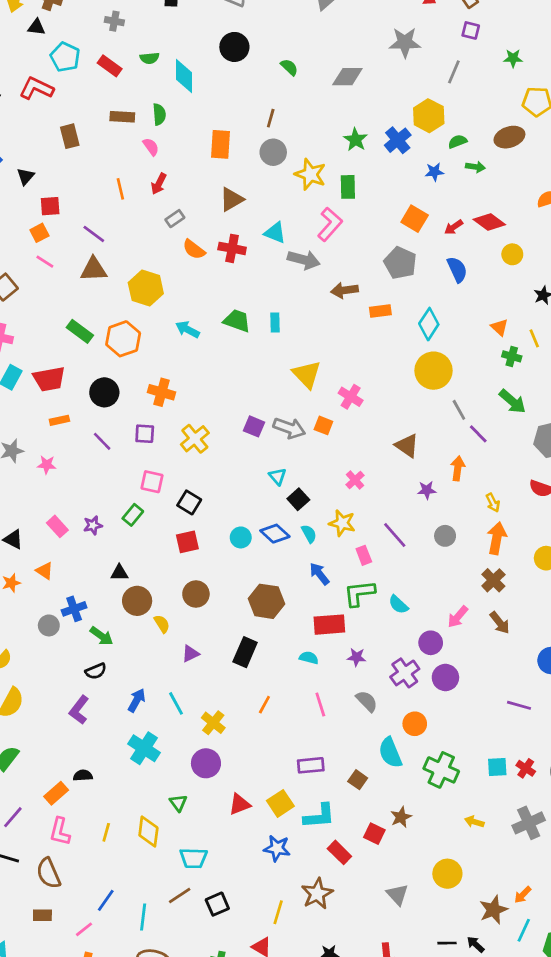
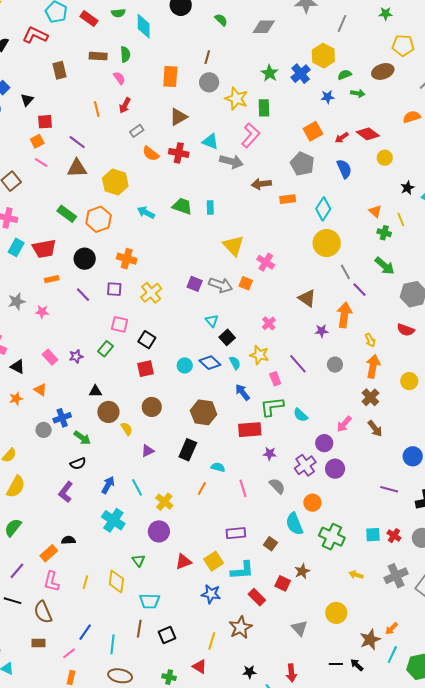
orange square: (415, 219) -> (313, 131), turned 30
orange arrow: (458, 468) -> (344, 315), size x1.4
cyan semicircle: (309, 658) -> (218, 467), moved
brown line: (180, 896) -> (139, 629), turned -48

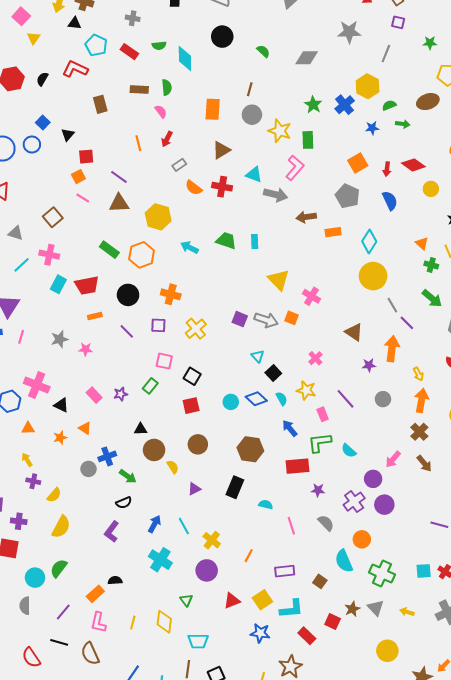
red arrow: (342, 138) -> (387, 169), turned -48
orange line: (202, 488) -> (249, 556), moved
gray triangle: (299, 628) -> (376, 608), moved

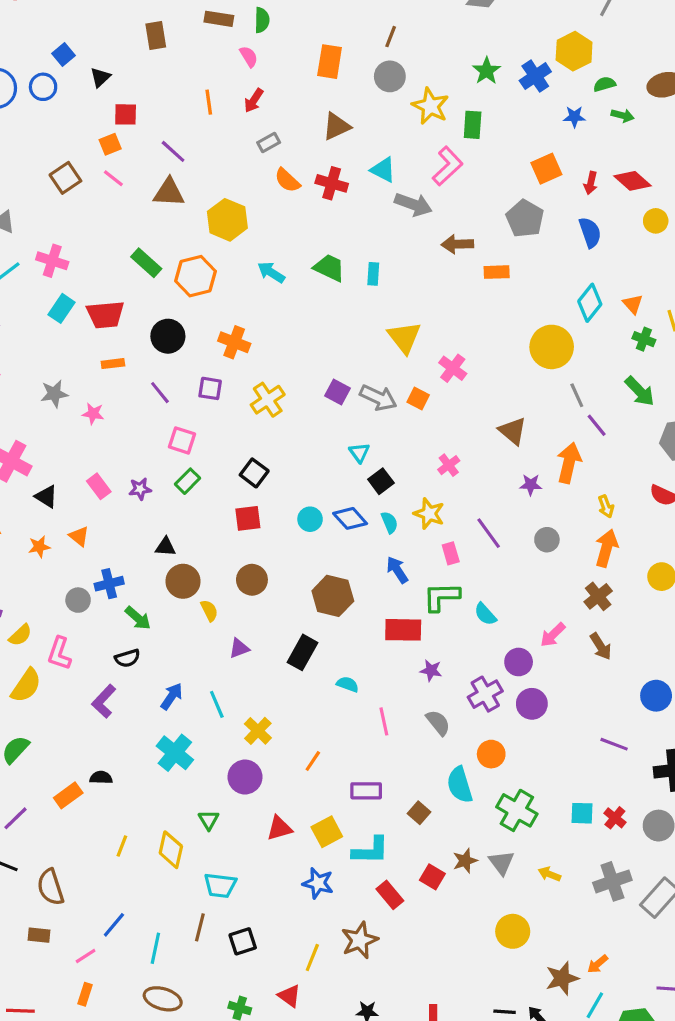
brown square: (53, 217) -> (65, 178), moved
cyan diamond: (369, 241) -> (590, 303), moved
pink square: (164, 361) -> (182, 440), moved
pink L-shape: (98, 622) -> (59, 653), moved

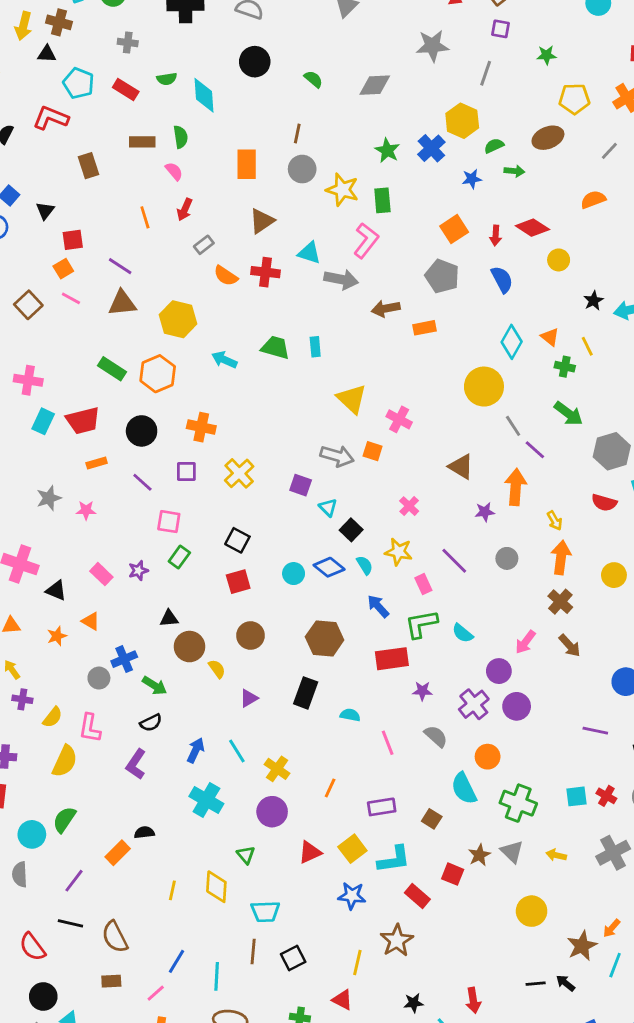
purple square: (337, 392) -> (301, 485), moved

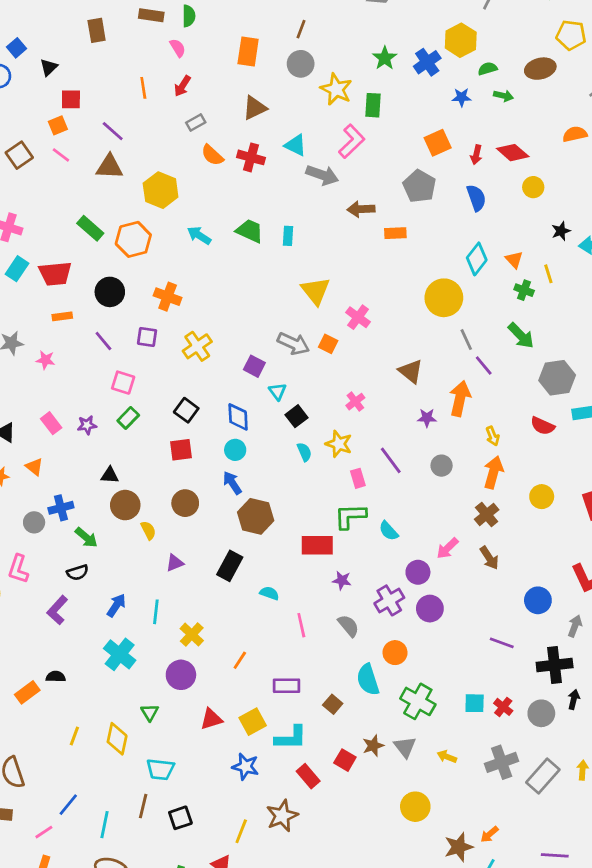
blue diamond: (329, 567) -> (238, 417), moved, turned 40
blue arrow: (378, 606) -> (232, 483), moved
cyan line: (237, 751) -> (156, 612), turned 30

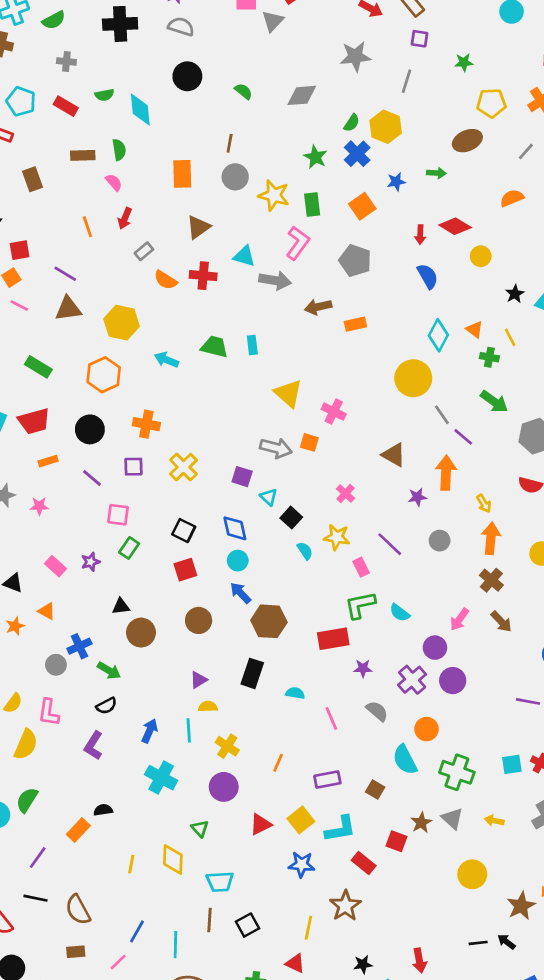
green semicircle: (488, 69) -> (352, 123), moved, turned 150
orange square: (438, 143) -> (362, 206), moved
gray pentagon: (419, 186) -> (355, 261), moved
green rectangle: (90, 228) -> (38, 367), moved
yellow semicircle: (148, 530) -> (208, 707), moved, turned -54

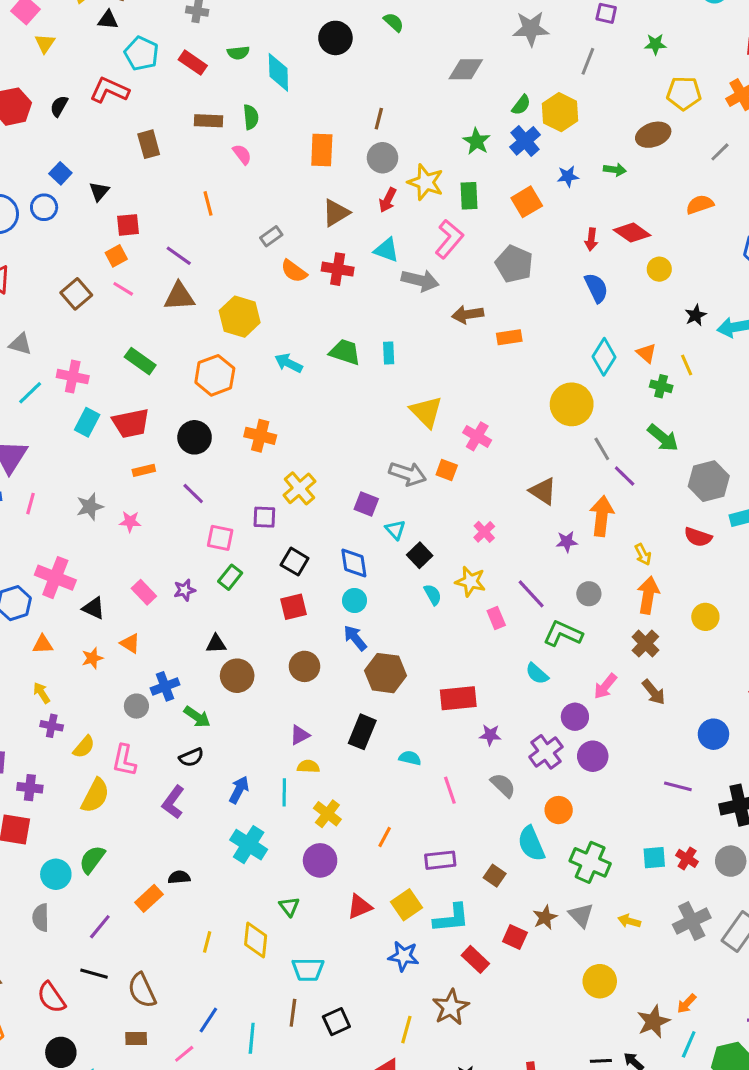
green semicircle: (243, 91) -> (394, 22), moved
red arrow: (125, 218) -> (388, 200), moved
purple square: (133, 467) -> (264, 517), moved
green L-shape: (360, 605) -> (563, 634), moved, turned 32

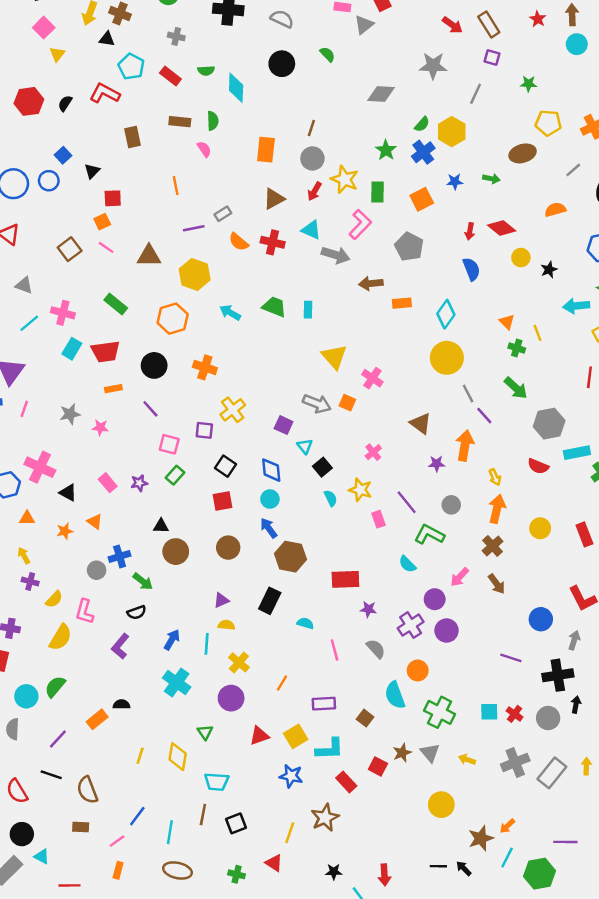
purple line: (179, 256) -> (194, 228), moved, turned -50
black star: (696, 315) -> (549, 270), moved
cyan diamond: (604, 357) -> (446, 314), moved

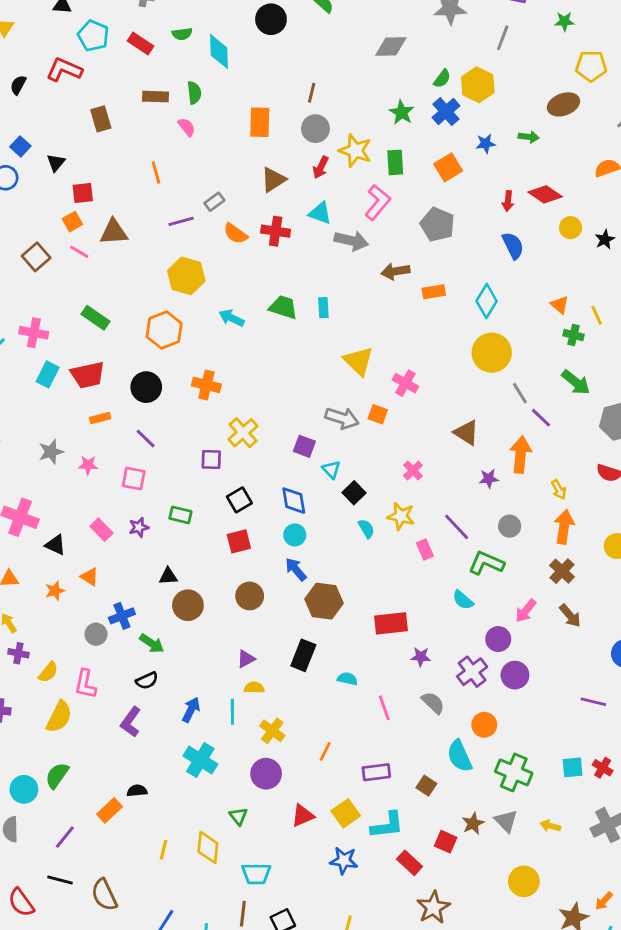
brown triangle: (149, 256) -> (114, 232), moved
pink square: (169, 444) -> (134, 479), moved
black square: (225, 466) -> (239, 500), turned 30
green rectangle: (175, 475) -> (180, 515), turned 66
brown star: (325, 818) -> (433, 907), moved

